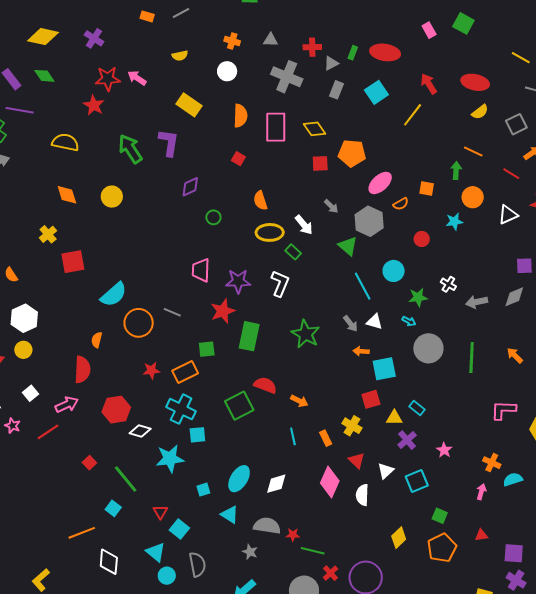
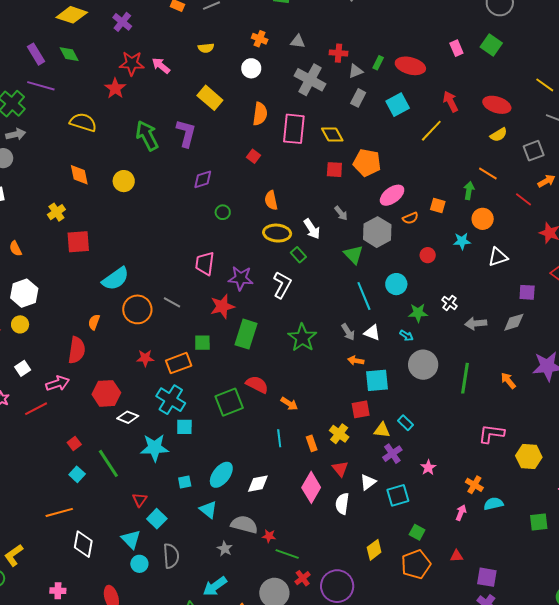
white triangle: (508, 215) -> (498, 257), moved
cyan square: (113, 508) -> (77, 474), moved

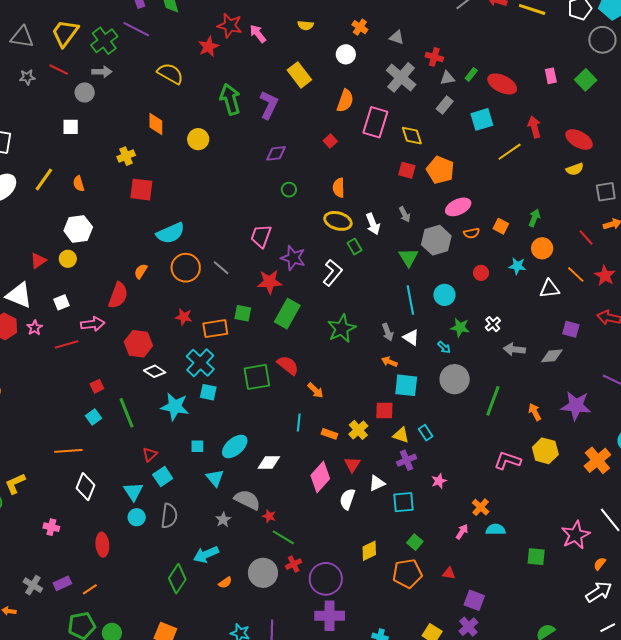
orange line: (488, 173) -> (576, 274), moved
orange rectangle: (312, 443) -> (329, 434), turned -63
yellow hexagon: (529, 457) -> (545, 451), moved

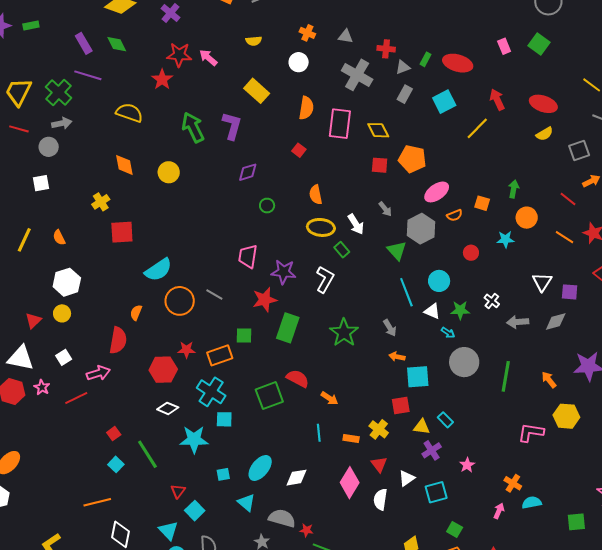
white triangle: (549, 289) -> (542, 282), moved, turned -40
white triangle: (411, 338) -> (432, 311), moved
red hexagon: (138, 344) -> (163, 370), moved

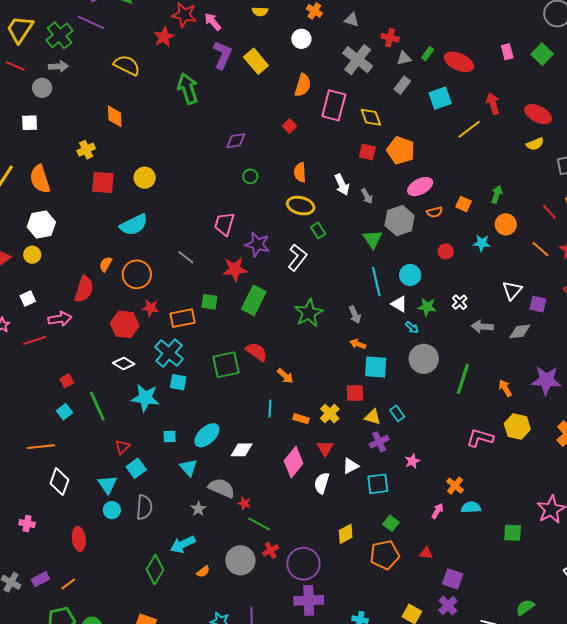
purple L-shape: (232, 126) -> (222, 55), moved
yellow circle: (169, 172) -> (145, 178), moved
white arrow: (356, 224) -> (342, 185), moved
orange semicircle: (59, 238) -> (40, 179), size x1.8
orange circle: (180, 301) -> (137, 274), moved

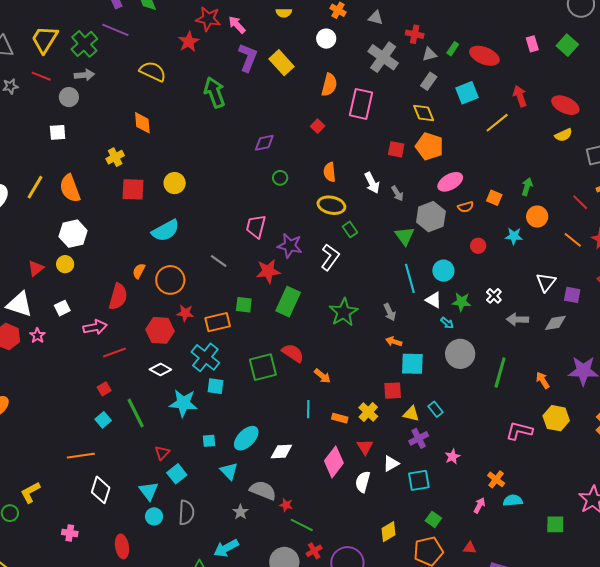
yellow diamond: (371, 117) -> (424, 113), moved
red line: (35, 340) -> (114, 353), moved

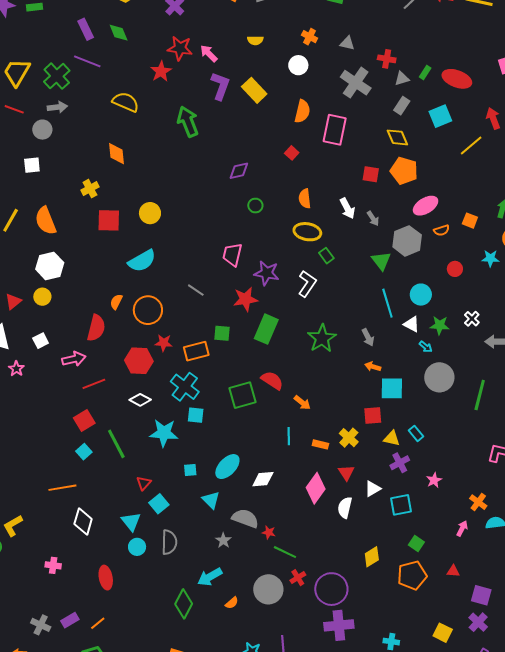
red square: (104, 389) -> (84, 421), size x1.5

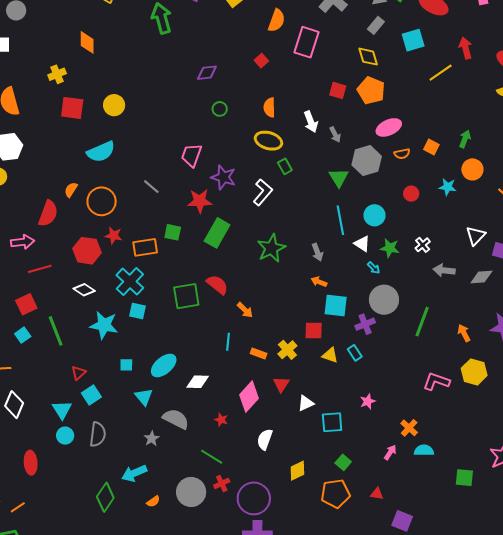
purple cross: (400, 463) -> (365, 324), moved
white semicircle: (345, 508) -> (265, 439), moved
red star: (269, 532) -> (221, 420), moved

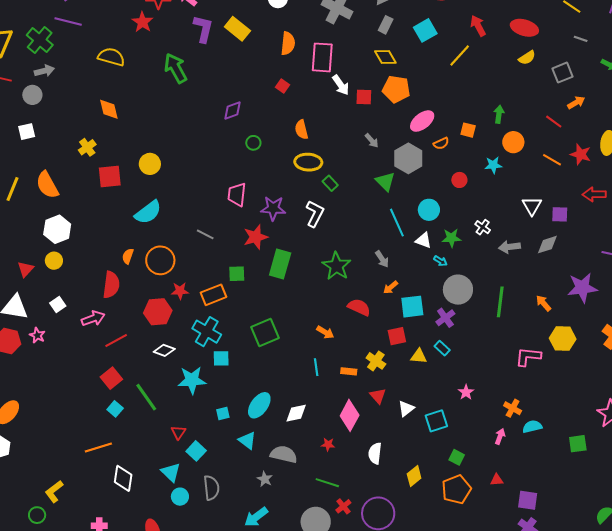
white arrow: (311, 122) -> (341, 85), moved
orange arrow: (319, 282) -> (391, 287), turned -49
red semicircle: (217, 285) -> (359, 307), moved

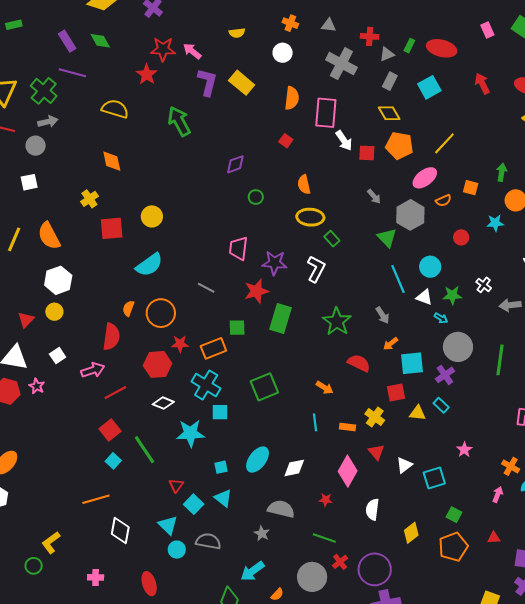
yellow line: (460, 56) -> (444, 143), moved
cyan triangle: (247, 440) -> (223, 498), moved
gray semicircle: (211, 488) -> (208, 541), turned -75

